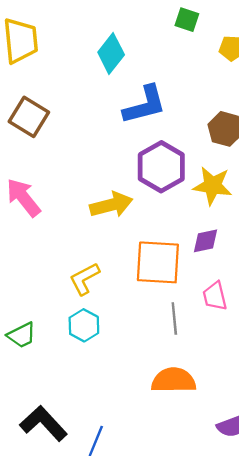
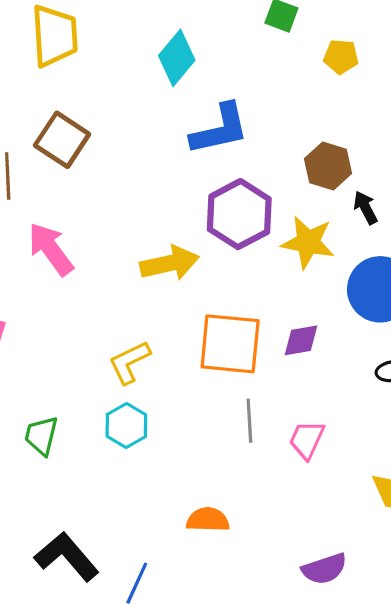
purple diamond: (206, 241) -> (301, 340), moved
pink trapezoid: (215, 296) -> (307, 440), moved, turned 36
green trapezoid: (22, 335) -> (41, 436), turned 128
orange semicircle: (174, 380) -> (208, 520), moved, size x0.7

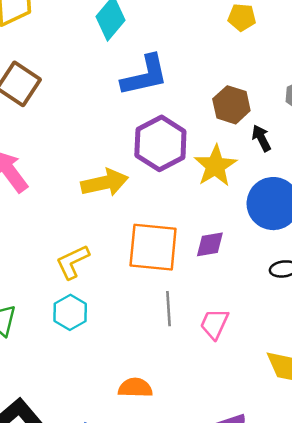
yellow star: (308, 242) -> (215, 166), turned 30

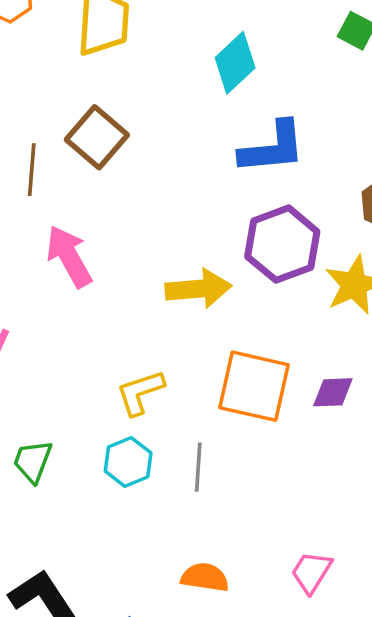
gray line: (169, 309) -> (198, 467), moved
pink trapezoid: (214, 324) -> (311, 572), moved

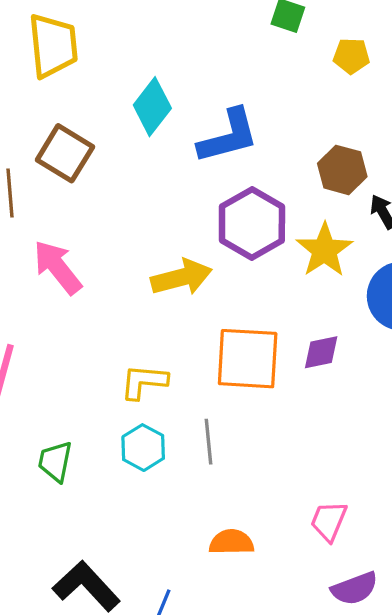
cyan diamond: (235, 63) -> (152, 107), moved
yellow L-shape: (140, 392) -> (144, 382), turned 33

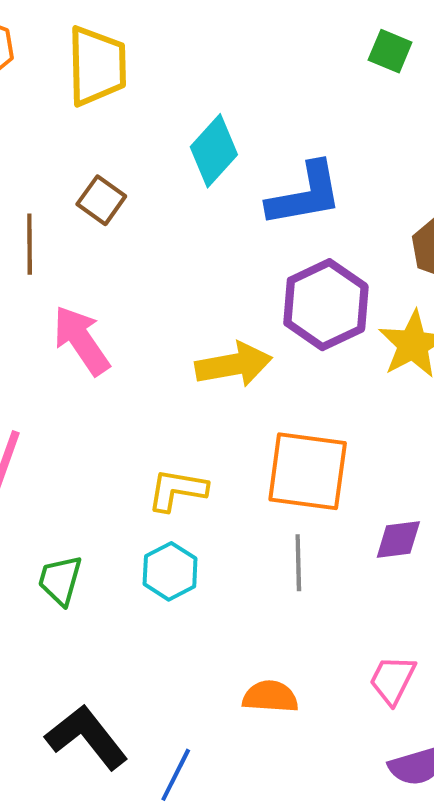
brown square: (65, 153) -> (101, 200), size x0.7
purple diamond: (321, 352) -> (398, 540), moved
gray line: (209, 442) -> (298, 563), moved

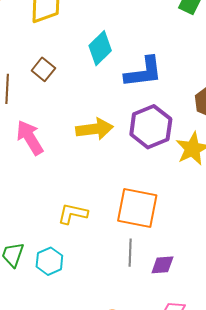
yellow arrow: (234, 365) -> (95, 129), moved
purple diamond: (398, 540) -> (162, 265), moved
cyan hexagon: (170, 571) -> (49, 261), moved

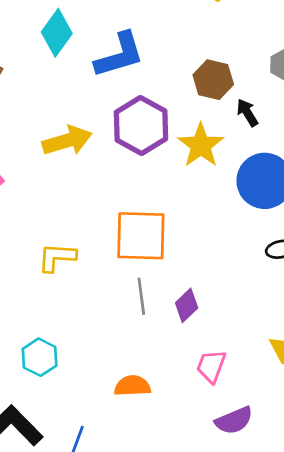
cyan hexagon: (49, 261) -> (40, 357), moved
purple diamond: (162, 265) -> (187, 305), turned -30

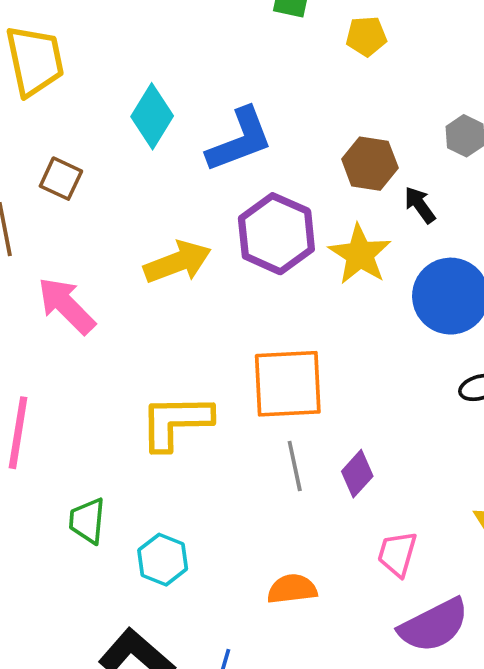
yellow L-shape: (57, 257) -> (176, 422), size x1.4
purple semicircle: (234, 420) -> (434, 625), size x1.4

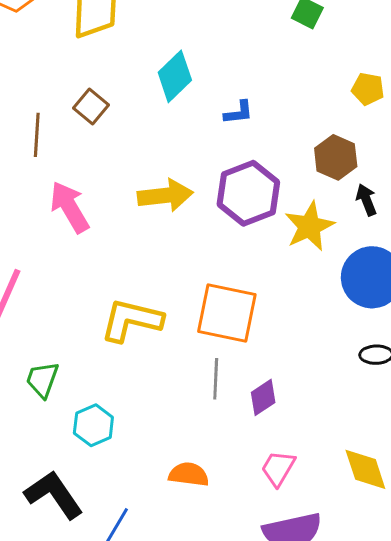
yellow pentagon: (366, 36) -> (368, 89), moved
blue L-shape: (240, 140) -> (239, 113), size x0.5

